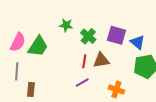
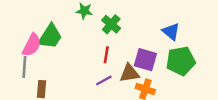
purple square: (116, 35) -> (145, 60), moved
pink semicircle: (18, 42) -> (32, 45), moved
brown triangle: (101, 60) -> (129, 73), moved

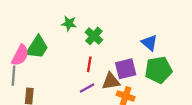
purple square: (145, 60) -> (126, 69), turned -30

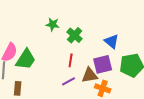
blue triangle: (149, 43) -> (112, 41), moved
green trapezoid: (37, 47) -> (26, 59), moved

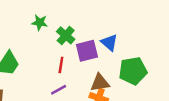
purple square: (103, 64) -> (87, 51), moved
brown triangle: (90, 75) -> (100, 83), moved

